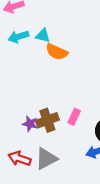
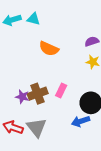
orange semicircle: (57, 52) -> (49, 49), moved
gray triangle: (46, 159) -> (37, 127), turned -40

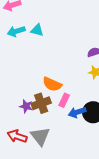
orange semicircle: (49, 49) -> (52, 84), moved
blue arrow: (81, 121) -> (77, 112), moved

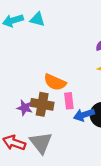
pink rectangle: (64, 100) -> (69, 101), turned -32
brown cross: (41, 103) -> (42, 104), turned 30

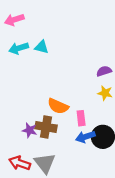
pink rectangle: (69, 101) -> (81, 118), moved

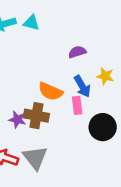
purple semicircle: (104, 71) -> (77, 52), moved
blue arrow: (85, 137) -> (82, 86), moved, turned -102

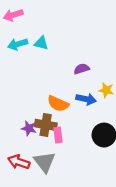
blue arrow: (82, 86) -> (86, 99), turned -48
pink rectangle: (77, 105) -> (58, 135), moved

